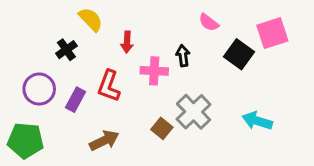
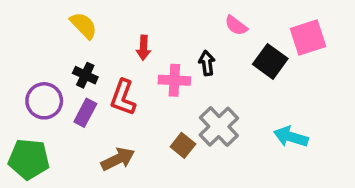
yellow semicircle: (91, 19) -> (84, 25), moved
black cross: (66, 50) -> (85, 75), moved, turned -30

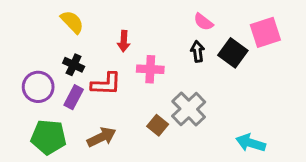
black arrow: (207, 63) -> (198, 51), moved
red L-shape: (123, 97) -> (106, 84), turned -108
cyan arrow: (291, 137) -> (251, 143), moved
green pentagon: (29, 159) -> (48, 137), moved

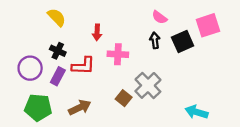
black square: (233, 53) -> (183, 42), turned 30

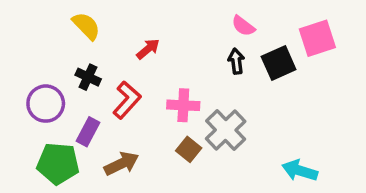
red arrow: (97, 32) -> (148, 49), turned -133
pink cross: (118, 54) -> (183, 105), moved
red L-shape: (83, 66) -> (127, 100), turned -50
purple rectangle: (58, 76) -> (88, 132), moved

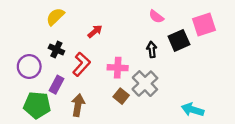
yellow semicircle: (86, 26) -> (55, 17), turned -90
black arrow: (236, 61) -> (152, 50), moved
brown arrow: (122, 164) -> (78, 105), turned -55

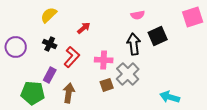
pink semicircle: (156, 17) -> (138, 15), turned -48
pink square: (204, 25) -> (193, 17), moved
black arrow: (152, 50) -> (134, 44), size x1.5
purple circle: (29, 67) -> (16, 47), moved
brown square: (121, 96) -> (107, 85), turned 32

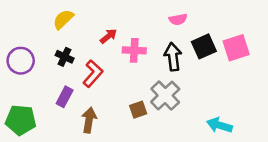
pink square: (193, 17) -> (236, 48), moved
pink cross: (104, 60) -> (134, 50), moved
green pentagon: (33, 93) -> (21, 120), moved

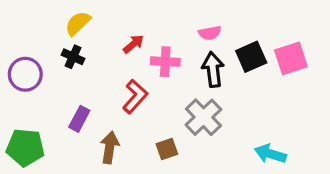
pink semicircle: (178, 19) -> (210, 33), moved
black cross: (65, 57) -> (73, 57), moved
red L-shape: (93, 74) -> (135, 97), moved
brown square: (138, 110) -> (167, 149), moved

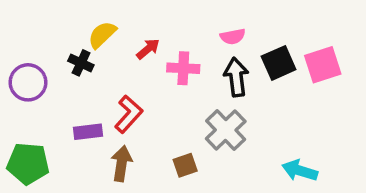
yellow semicircle: (78, 23) -> (102, 35), moved
red L-shape: (135, 97) -> (129, 114), moved
purple rectangle: (79, 119) -> (88, 132), turned 55

